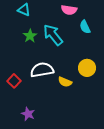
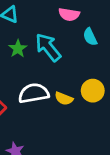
yellow semicircle: (65, 82) -> (64, 99), moved

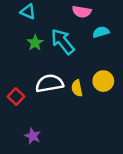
cyan semicircle: (90, 37) -> (101, 32), turned 98
yellow semicircle: (64, 99) -> (77, 88), turned 56

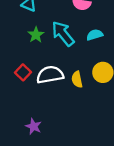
cyan semicircle: (101, 32) -> (95, 35), moved
red square: (16, 97) -> (23, 72), moved

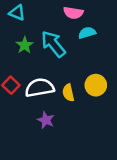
cyan semicircle: (95, 35) -> (87, 33), moved
purple star: (34, 126) -> (46, 120), moved

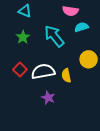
green star: (25, 45) -> (23, 37), moved
yellow circle: (96, 85) -> (89, 59), moved

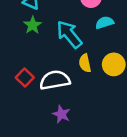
green star: (23, 37) -> (33, 25), moved
yellow semicircle: (66, 75) -> (85, 63), moved

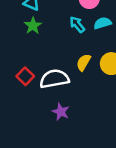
cyan arrow: (69, 34) -> (77, 24), moved, size x0.6
yellow semicircle: (85, 63) -> (84, 62), turned 42

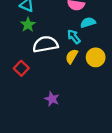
cyan arrow: (77, 24) -> (74, 37), moved
white semicircle: (54, 79) -> (45, 44), moved

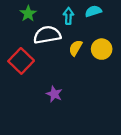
cyan arrow: (74, 37) -> (68, 16), moved, turned 40
red square: (21, 68) -> (21, 61), size x1.5

